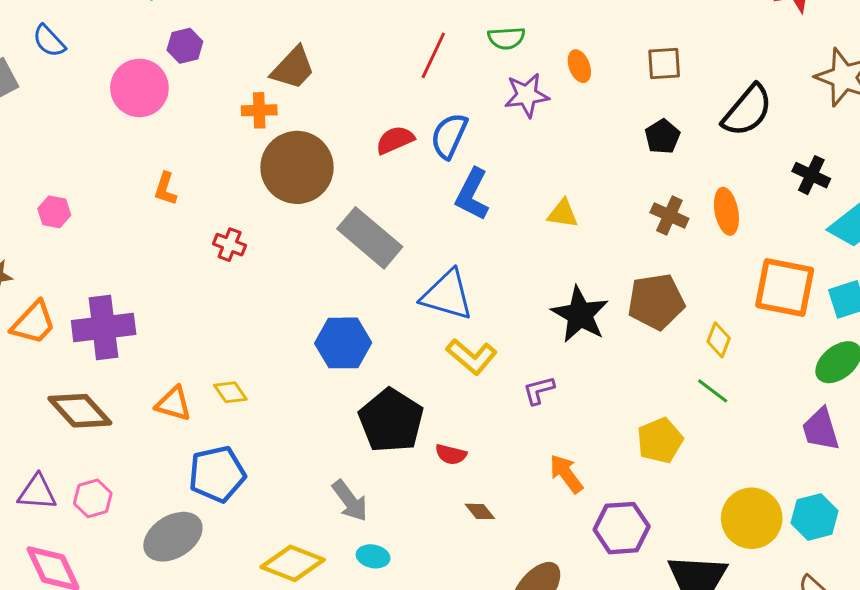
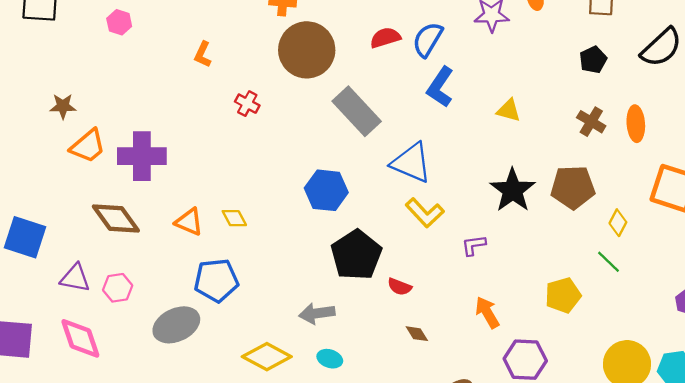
pink hexagon: (54, 212) -> (119, 22), moved
gray arrow: (350, 501) -> (317, 313), turned 112

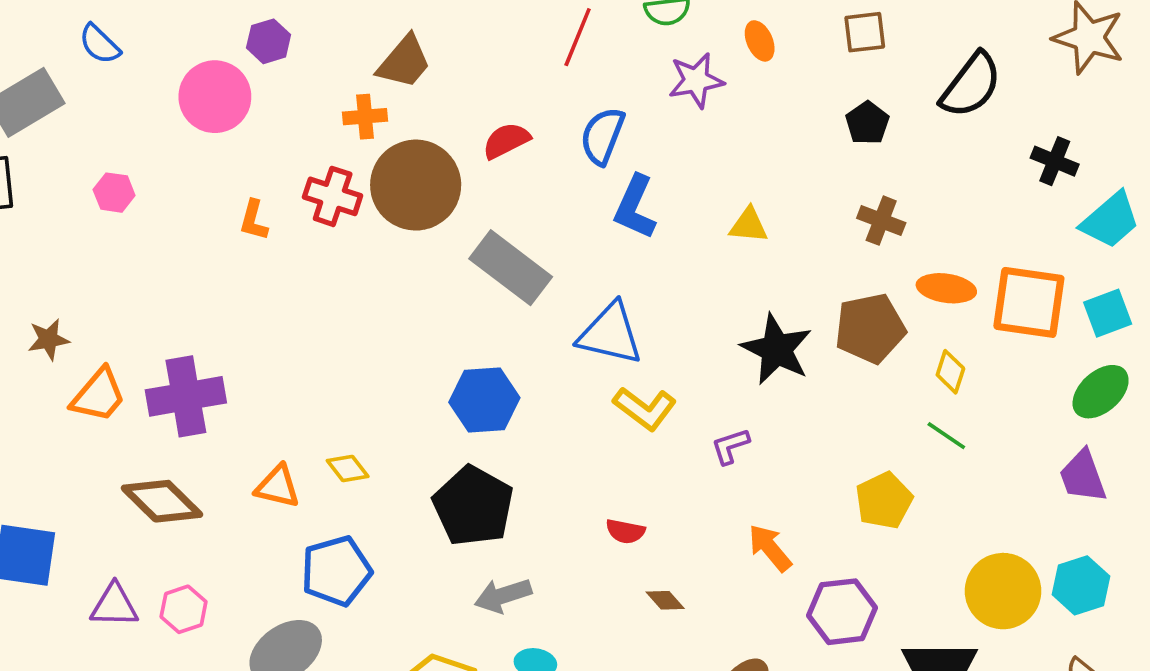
red semicircle: (385, 38) -> (506, 141), moved
red cross: (247, 104) -> (333, 196), moved, size x1.4
orange ellipse: (636, 124) -> (946, 288), moved, turned -68
black pentagon: (356, 255) -> (473, 506), moved

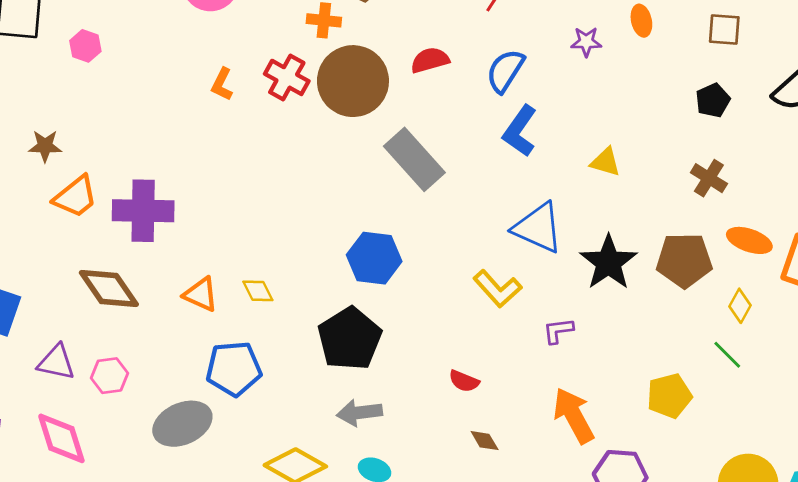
purple star: (696, 80) -> (586, 42), size x0.7
pink hexagon: (114, 193) -> (85, 46), moved
blue triangle: (610, 334) -> (538, 228), moved
orange arrow: (770, 548) -> (574, 416), size x1.4

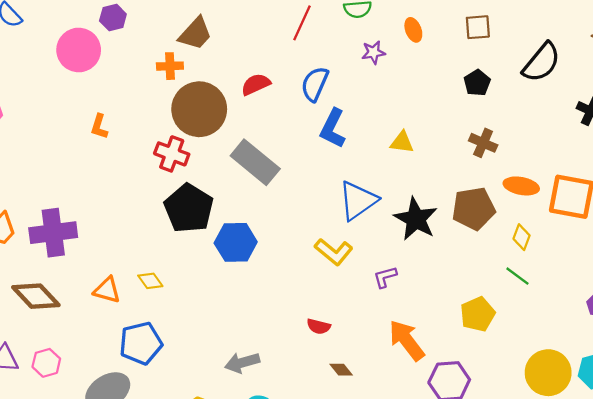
red cross: (287, 77) -> (172, 154), moved
blue triangle: (538, 228) -> (358, 200), turned -51
black pentagon: (350, 339) -> (189, 208), moved

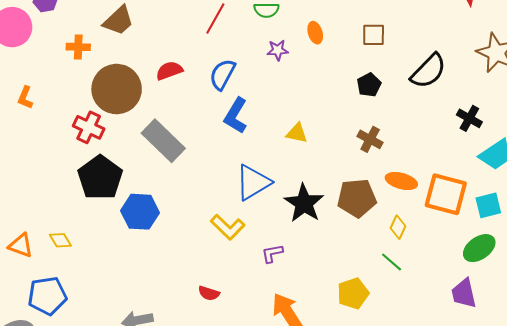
orange cross: (170, 66) -> (78, 47), moved

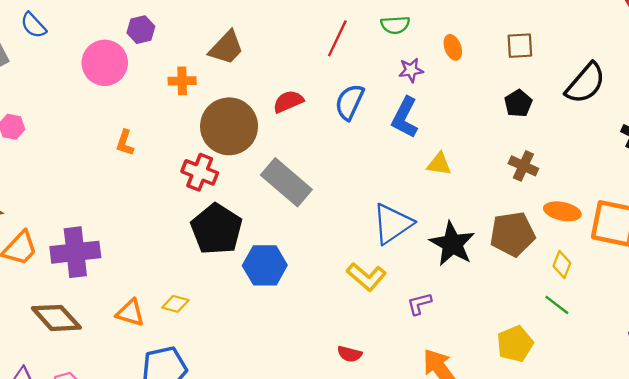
blue L-shape: (236, 116) -> (405, 117), moved
yellow diamond: (60, 240) -> (175, 304), turned -40

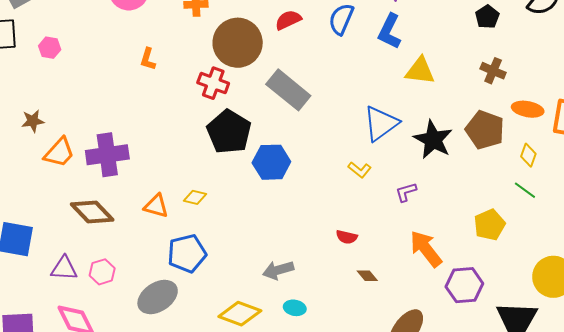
yellow triangle: (439, 164) -> (420, 71), size x1.4
brown pentagon: (512, 234) -> (485, 130), turned 30
yellow L-shape: (366, 277) -> (360, 170), size x0.7

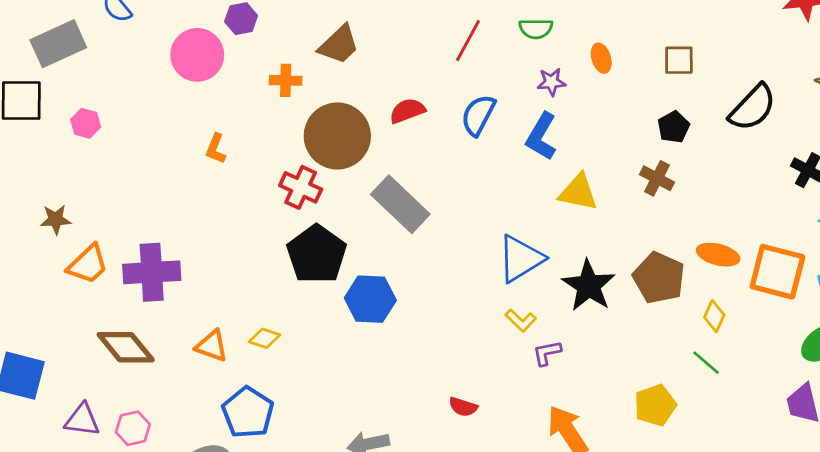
brown cross: (493, 71) -> (657, 178), moved
yellow L-shape: (360, 170) -> (521, 320), moved
blue pentagon: (187, 254) -> (248, 412), turned -30

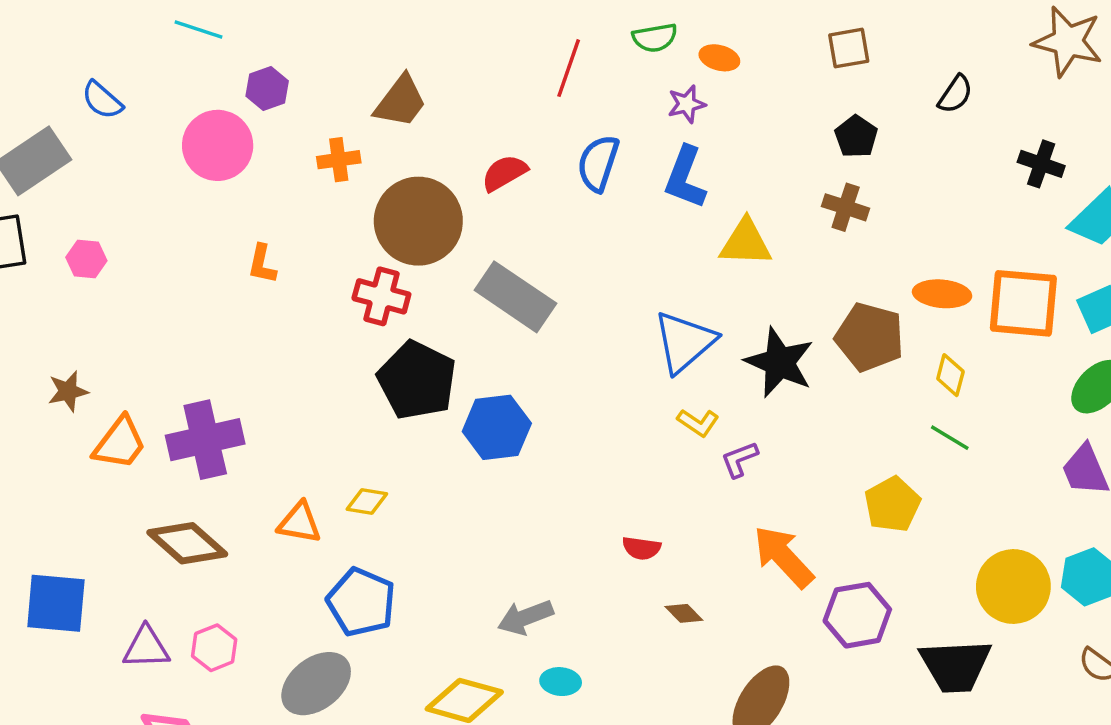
orange ellipse: (601, 58) -> (719, 58), moved, turned -48
black semicircle: (753, 108) -> (955, 94), size x0.6

